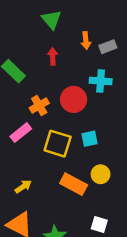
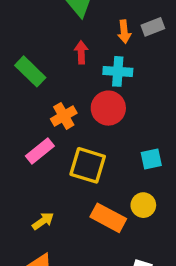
gray rectangle: (108, 47) -> (153, 27), moved
cyan cross: (101, 81) -> (118, 71), moved
cyan square: (89, 139) -> (151, 159), moved

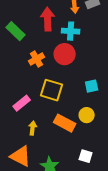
red arrow: (81, 52) -> (48, 19), size x1.6
pink rectangle: (40, 151) -> (22, 103), moved
yellow arrow: (43, 221) -> (33, 128), moved, turned -48

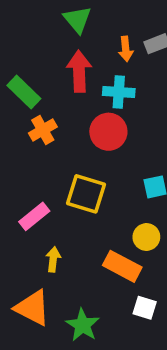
orange cross: (37, 59) -> (43, 130), moved
orange rectangle: (65, 123) -> (122, 266), moved

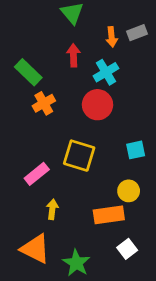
red arrow: (79, 71) -> (73, 55), size x0.7
cyan cross: (119, 92) -> (106, 72), turned -35
orange rectangle: (122, 266) -> (109, 215), turned -36
white square: (145, 308) -> (127, 249), turned 36

